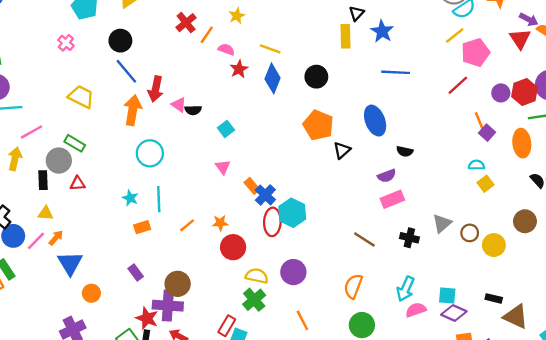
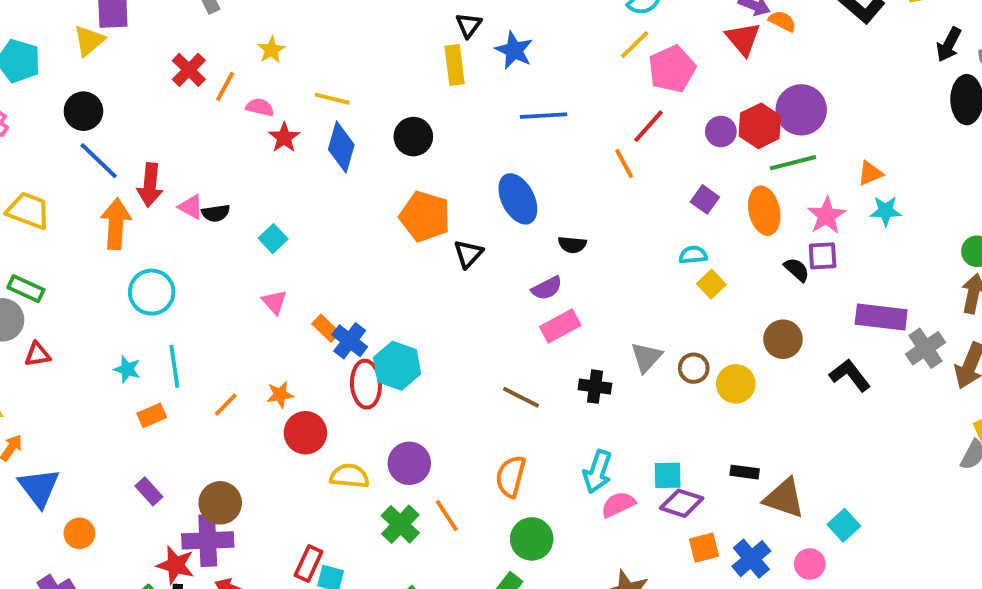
orange line: (479, 121) -> (624, 164), moved
green cross: (254, 300) -> (400, 524), moved
orange line: (302, 320) -> (447, 516), moved

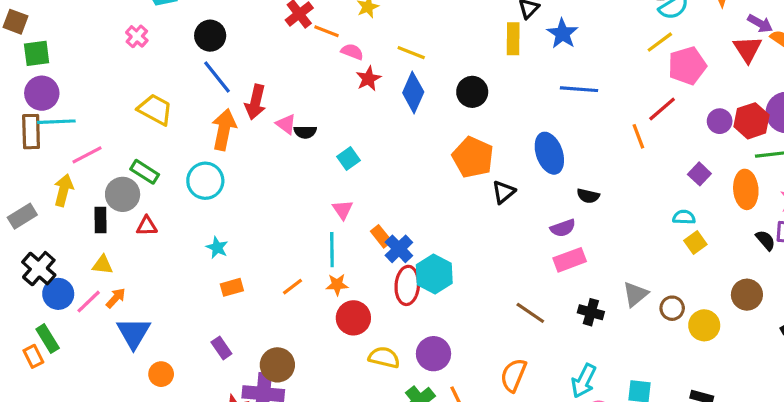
orange line: (225, 86) -> (326, 31), turned 75
cyan circle: (152, 292) -> (205, 181), moved
cyan line: (174, 366) -> (332, 250), moved

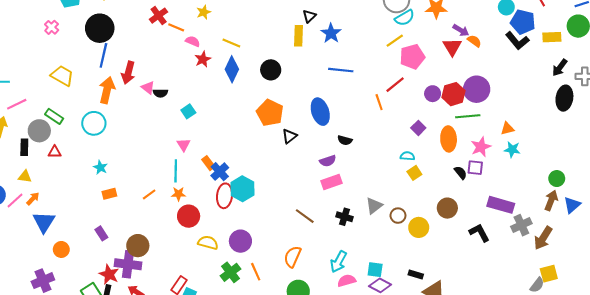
black circle: (210, 36) -> (100, 28), size x1.4
blue line: (217, 77) -> (103, 55), turned 50

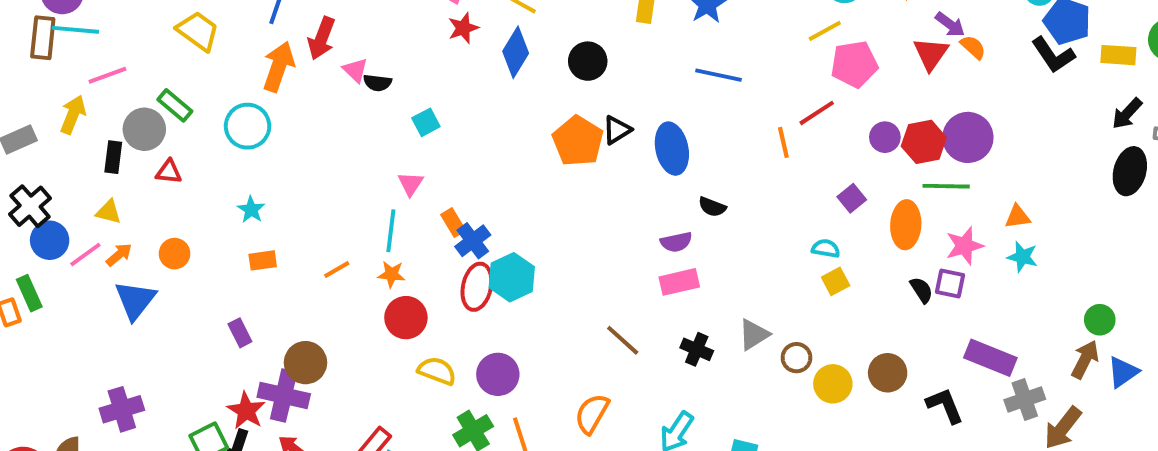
black triangle: (289, 136) -> (617, 130), moved
brown circle: (447, 208) -> (888, 373), moved
orange circle: (61, 249) -> (175, 254), moved

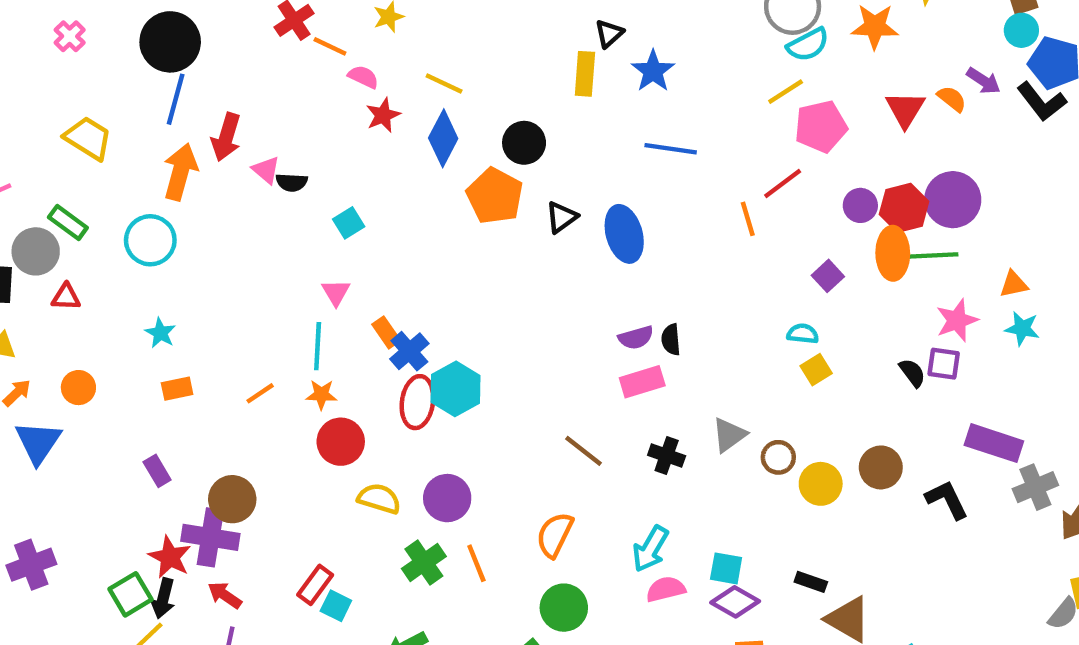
purple arrow: (950, 25) -> (983, 81), moved
orange pentagon: (578, 141) -> (495, 196), moved
black semicircle: (712, 207) -> (671, 340), moved, turned 68
orange ellipse: (906, 225) -> (893, 253), moved

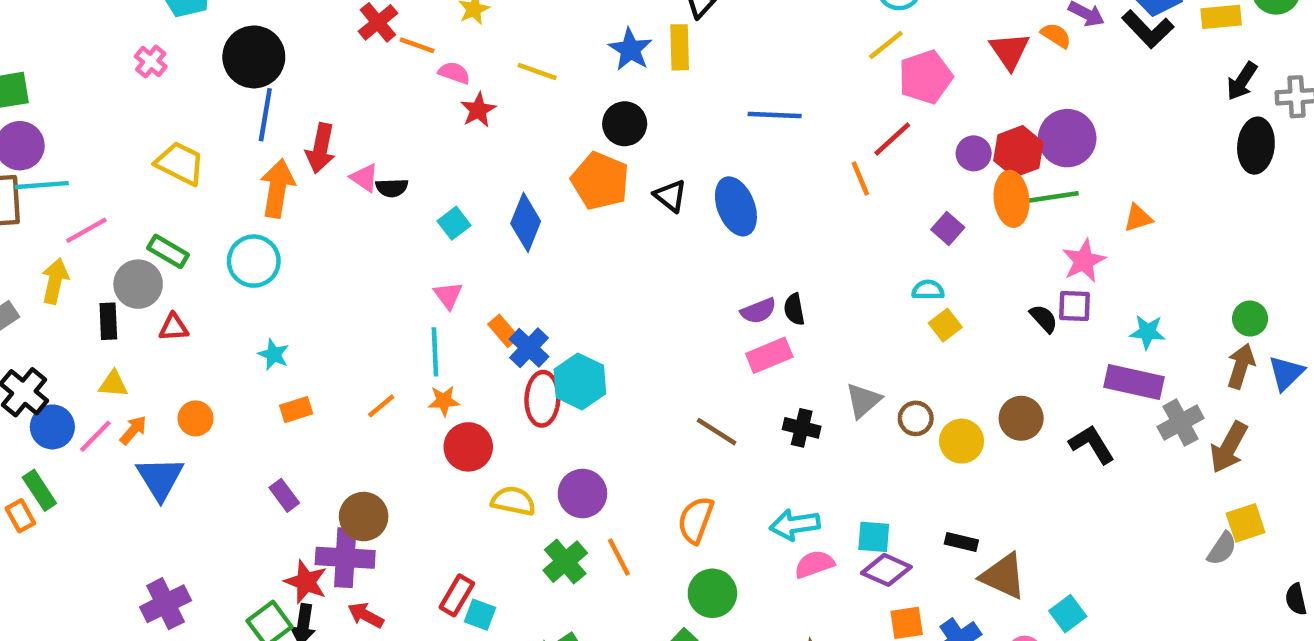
blue star: (653, 71) -> (630, 49), moved
blue diamond: (443, 138) -> (526, 222), moved
black triangle: (562, 217) -> (670, 196), turned -40
cyan star: (1022, 328) -> (1147, 332), moved
cyan arrow: (650, 549) -> (795, 525), turned 57

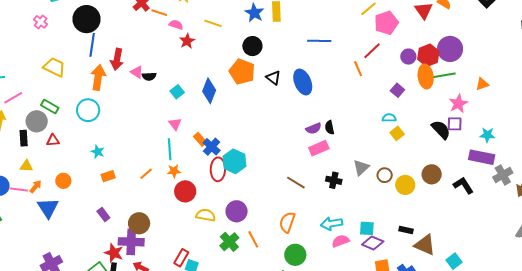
black semicircle: (1044, 319) -> (441, 130), size x1.5
pink line: (95, 436) -> (19, 190), turned 54

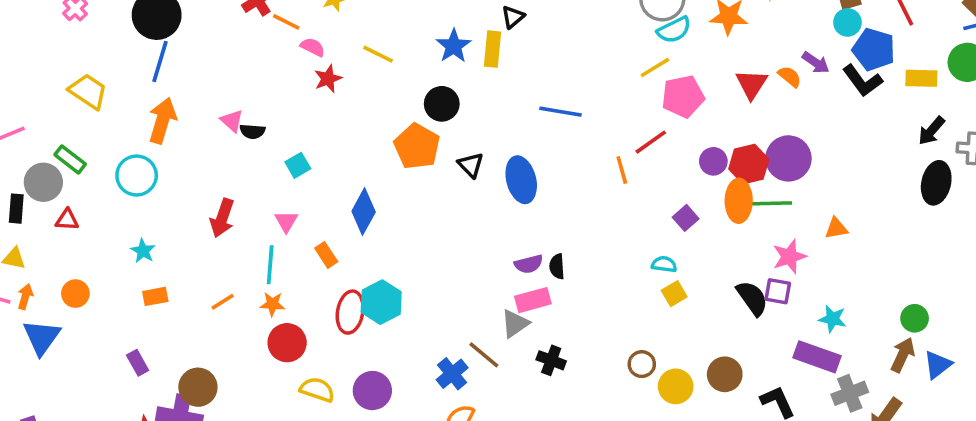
red arrow: (117, 59) -> (222, 218), moved
blue diamond: (209, 91) -> (364, 212), moved
blue cross: (212, 147) -> (452, 374), moved
gray triangle: (361, 168) -> (515, 324), moved
orange arrow: (36, 187) -> (25, 297), turned -32

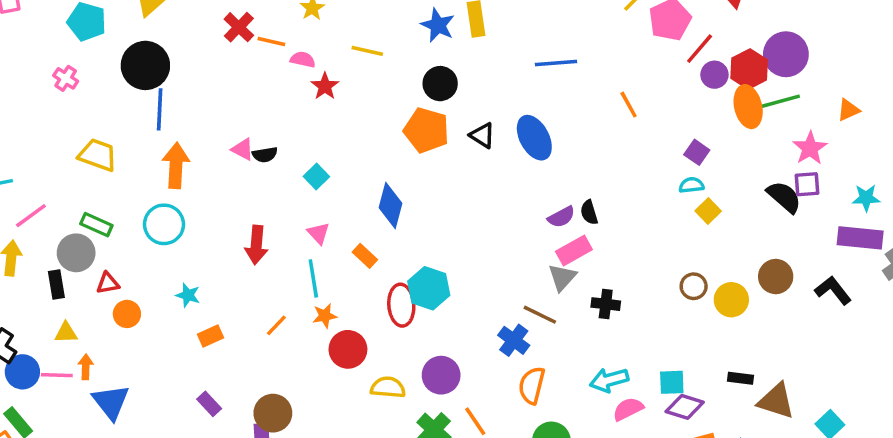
red line: (651, 142) -> (700, 49), moved
purple square: (686, 218) -> (697, 152), moved
orange circle: (75, 294) -> (127, 314), moved

